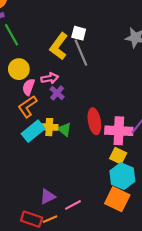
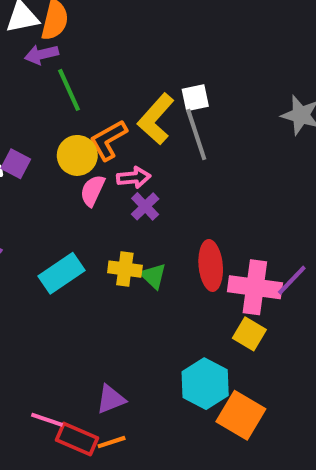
white square: (79, 33) -> (195, 98), turned -32
orange L-shape: (27, 107) -> (108, 140), moved
cyan rectangle: (33, 131) -> (62, 273), moved
cyan hexagon: (122, 176) -> (205, 384), moved
pink line: (73, 205) -> (47, 420), moved, turned 42

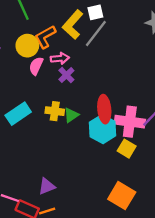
gray line: (196, 134) -> (96, 34), turned 56
green triangle: (153, 276) -> (71, 115), turned 42
cyan hexagon: (205, 384) -> (102, 129), moved

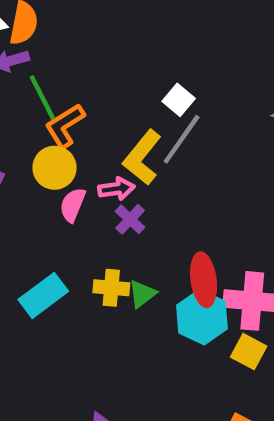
white square: (95, 12) -> (179, 100), turned -35
yellow L-shape: (73, 25) -> (142, 158), moved
orange L-shape: (45, 37) -> (65, 126), moved

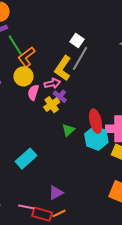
yellow cross: (111, 288) -> (52, 105), moved, turned -35
cyan rectangle: (43, 295) -> (26, 159), moved

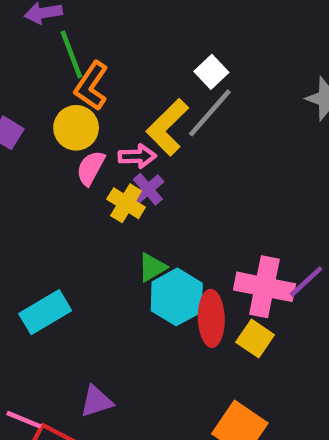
orange L-shape: (26, 57) -> (91, 86), turned -30
yellow cross: (52, 105) -> (126, 203), turned -35
red ellipse: (96, 121) -> (211, 318), moved
cyan hexagon: (96, 138) -> (177, 297), moved

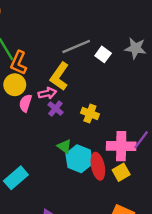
white square: (211, 72) -> (103, 54), moved
gray line: (210, 113) -> (76, 46), moved, turned 36
yellow cross: (126, 203) -> (90, 113), moved
green triangle: (152, 267) -> (64, 146), turned -42
yellow square: (255, 338) -> (121, 172), turned 36

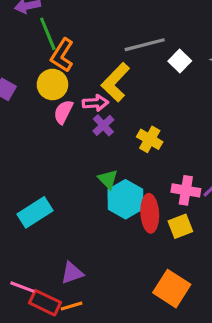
pink cross: (121, 146) -> (186, 190), size x0.7

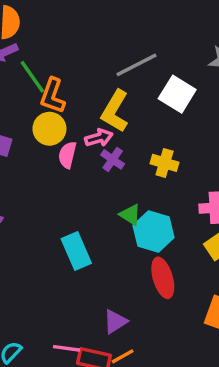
white square: (180, 61) -> (177, 94), moved, size x1.5
cyan rectangle: (35, 212) -> (76, 251), moved, turned -68
red ellipse: (150, 213) -> (163, 278), moved

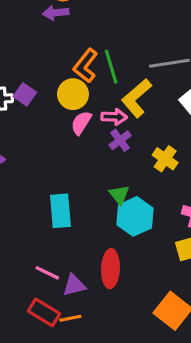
green line: (32, 77) -> (111, 67), moved
red ellipse: (163, 278) -> (110, 269), moved
pink line: (67, 348) -> (47, 273), moved

